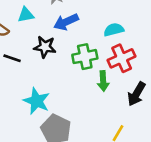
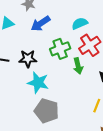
black star: (45, 47) -> (28, 59), moved
cyan star: (37, 101) -> (38, 83), moved

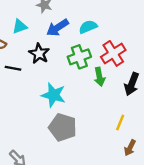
cyan semicircle: (80, 23) -> (88, 27), moved
black star: (28, 59) -> (39, 54), moved, turned 30

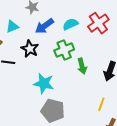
red cross: (113, 53) -> (98, 23), moved

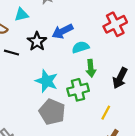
cyan semicircle: (70, 24) -> (81, 47), moved
blue arrow: (44, 26) -> (62, 31), moved
green cross: (64, 50) -> (78, 90), moved

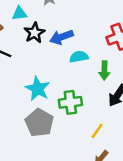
black star: (37, 41) -> (34, 33), moved
green arrow: (91, 68) -> (104, 70), moved

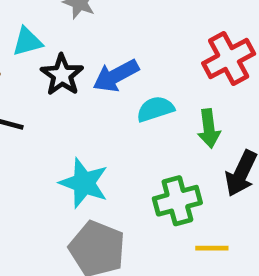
green cross: (70, 102) -> (177, 201), moved
yellow line: (97, 131) -> (212, 248), turned 63

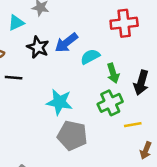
cyan triangle: (27, 42) -> (16, 23), moved
red cross: (229, 59) -> (124, 23), turned 32
green arrow: (209, 129) -> (113, 73), moved

